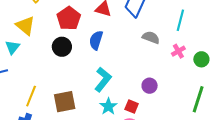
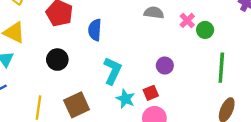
black circle: (62, 47) -> (57, 60), moved
green circle: (201, 59) -> (205, 30), moved
red square: (132, 106) -> (151, 93), turned -32

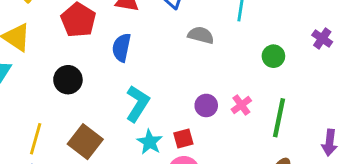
pink cross: (187, 20) -> (241, 105), moved
green circle: (205, 30) -> (273, 56), moved
brown square: (77, 105) -> (85, 142), turned -35

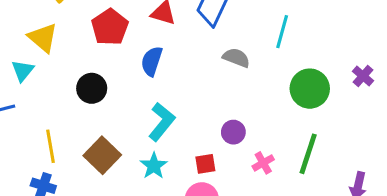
green circle: (273, 56) -> (310, 89), size x1.6
pink cross: (241, 105) -> (263, 163), moved
yellow line: (36, 139) -> (51, 146), turned -32
cyan star: (150, 142) -> (154, 166), moved

